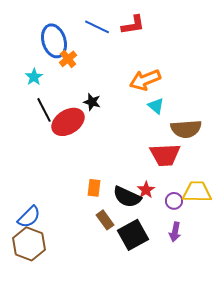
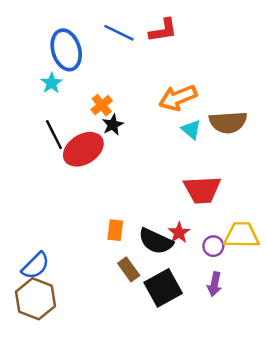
orange cross: (68, 59) -> (102, 105), moved
cyan star: (34, 77) -> (51, 83), moved
black star: (92, 102) -> (113, 125), turned 30
brown semicircle: (186, 129) -> (228, 122), moved

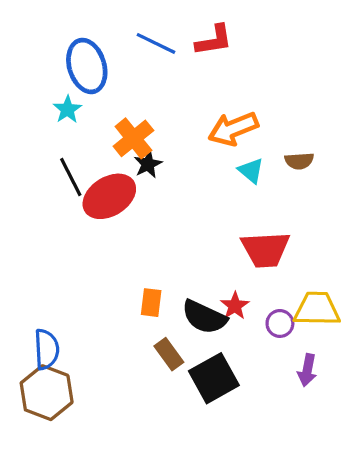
orange cross: (102, 105) -> (133, 138), size x1.4
brown semicircle: (228, 122) -> (299, 161), size x0.6
blue semicircle: (36, 266) -> (47, 349), turned -48
purple arrow: (215, 284) -> (307, 370), moved

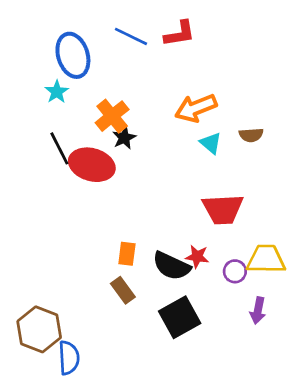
red ellipse: (109, 196) -> (92, 165), turned 48
red star: (235, 306) -> (197, 256), turned -30
blue semicircle: (47, 349) -> (69, 358), moved
brown rectangle: (169, 354) -> (123, 290), moved

